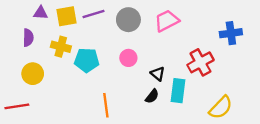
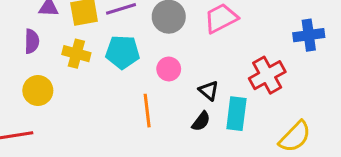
cyan pentagon: (87, 60) -> (123, 52), moved
orange line: (106, 105) -> (147, 111), moved

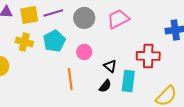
cyan pentagon: (123, 52) -> (54, 41), turned -30
red cross: (267, 75) -> (148, 56), turned 30

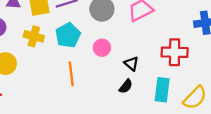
orange line: (70, 79) -> (71, 74), moved
cyan rectangle: (128, 81) -> (162, 90), moved

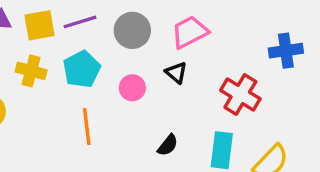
red cross: (175, 52) -> (240, 95), turned 30
black triangle: (131, 64) -> (176, 73), moved

